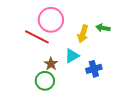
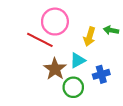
brown star: (51, 64) -> (55, 69), size x1.5
green circle: (45, 81) -> (73, 87), moved

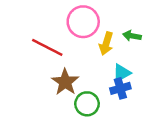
pink circle: (55, 22) -> (83, 22), moved
cyan triangle: (78, 60) -> (122, 73), moved

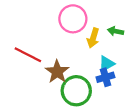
red line: (47, 47) -> (28, 55), moved
green circle: (87, 104) -> (76, 91), size x1.4

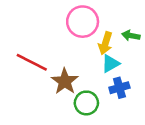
cyan triangle: (107, 64) -> (111, 64), moved
green circle: (76, 91) -> (86, 103), size x0.7

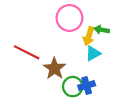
green arrow: (131, 36) -> (102, 30), moved
blue cross: (119, 88) -> (87, 86), moved

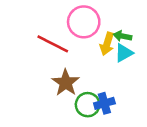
red line: (27, 52) -> (53, 44), moved
cyan triangle: (93, 53) -> (124, 53), moved

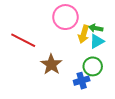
red line: (53, 44) -> (23, 40), moved
green circle: (88, 105) -> (93, 66), moved

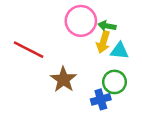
green arrow: (96, 28) -> (107, 26), moved
cyan triangle: (97, 41) -> (119, 51), turned 35

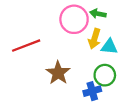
green arrow: (107, 26) -> (98, 14), moved
red line: (29, 50) -> (26, 46), turned -48

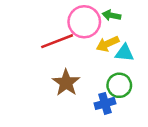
yellow arrow: (95, 39) -> (108, 44), turned 48
red line: (26, 46) -> (57, 41), moved

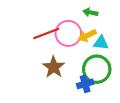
pink circle: (84, 22) -> (68, 33), moved
green circle: (119, 85) -> (97, 69), size x1.4

